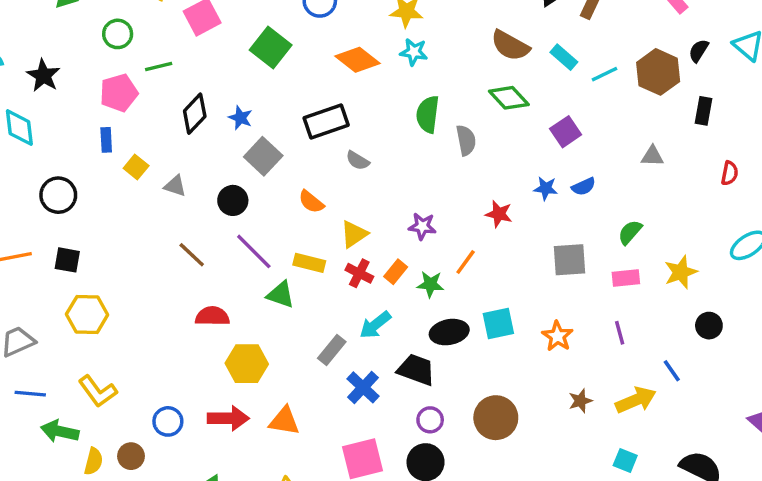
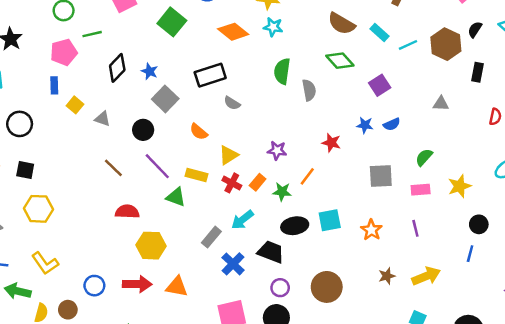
blue line: (672, 371) -> (470, 254), moved, turned 49

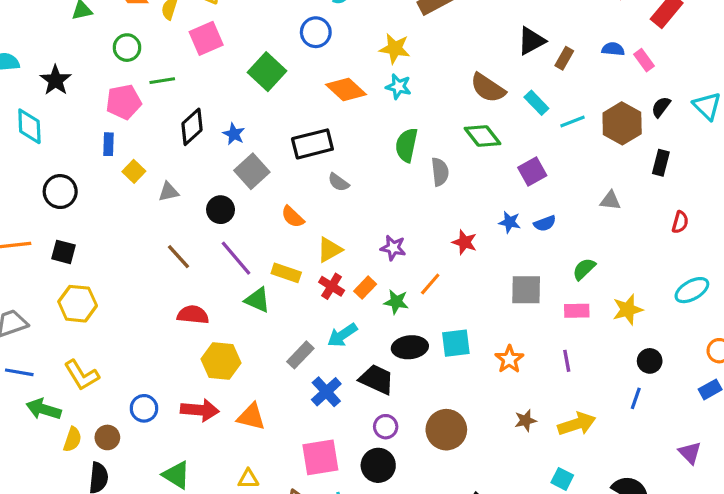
gray triangle: (102, 119) -> (169, 192), turned -35

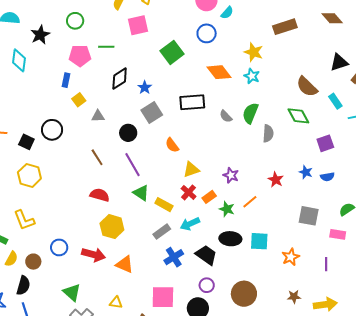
green circle: (127, 48) -> (75, 21), moved
gray semicircle: (338, 182) -> (226, 116), moved
black circle: (60, 192) -> (52, 130), moved
yellow rectangle: (286, 273) -> (164, 205), moved

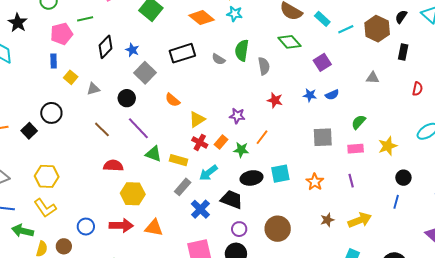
black square: (26, 142) -> (29, 131), turned 35
yellow hexagon: (29, 175) -> (47, 176), moved
red star: (276, 180) -> (275, 100), moved

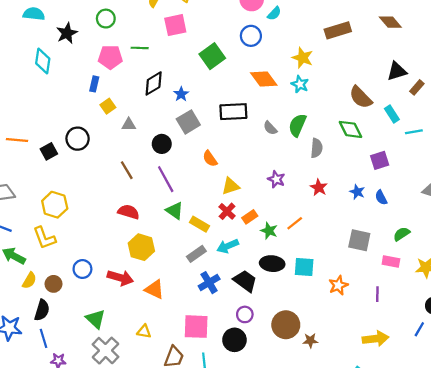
blue semicircle: (332, 95) -> (381, 197), turned 72
purple star: (237, 116) -> (276, 179), moved
brown star: (327, 220) -> (310, 341), moved

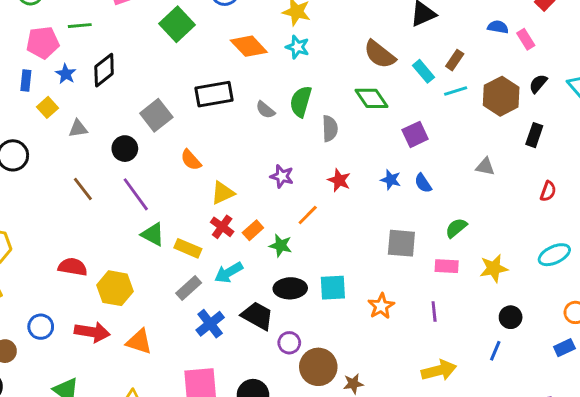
brown rectangle: (417, 87) -> (455, 60), moved
blue star: (181, 94) -> (66, 74), moved
red semicircle: (129, 212) -> (73, 267), moved
orange line: (295, 223) -> (308, 215), moved
purple circle: (245, 314) -> (289, 343), moved

